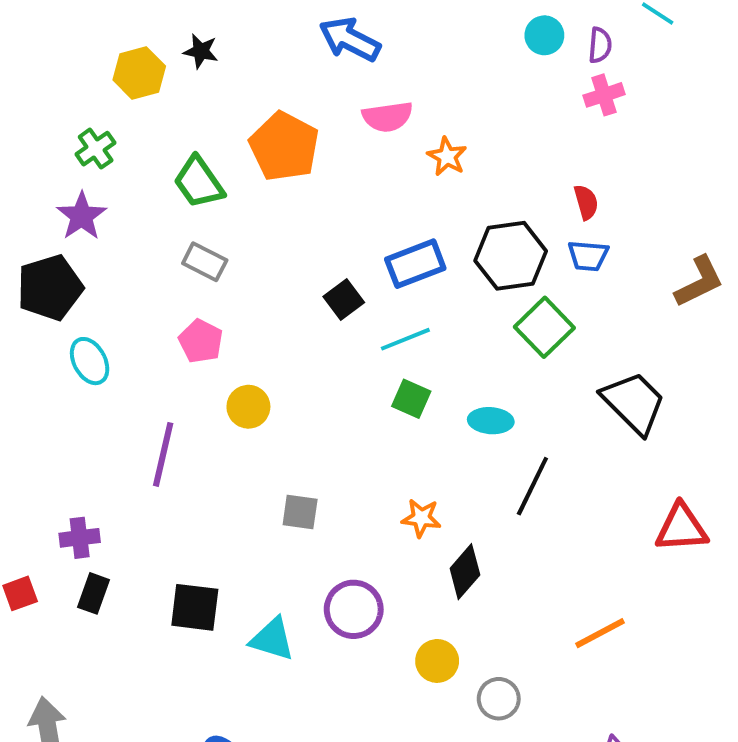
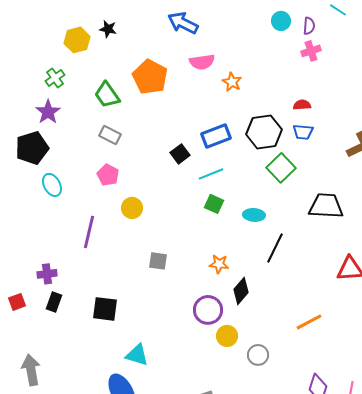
red semicircle: (586, 202) -> (302, 105), turned -78
black trapezoid: (634, 403) -> (326, 206), turned -42
purple circle: (354, 609) -> (208, 310), moved
cyan triangle: (272, 639) -> (137, 355), moved

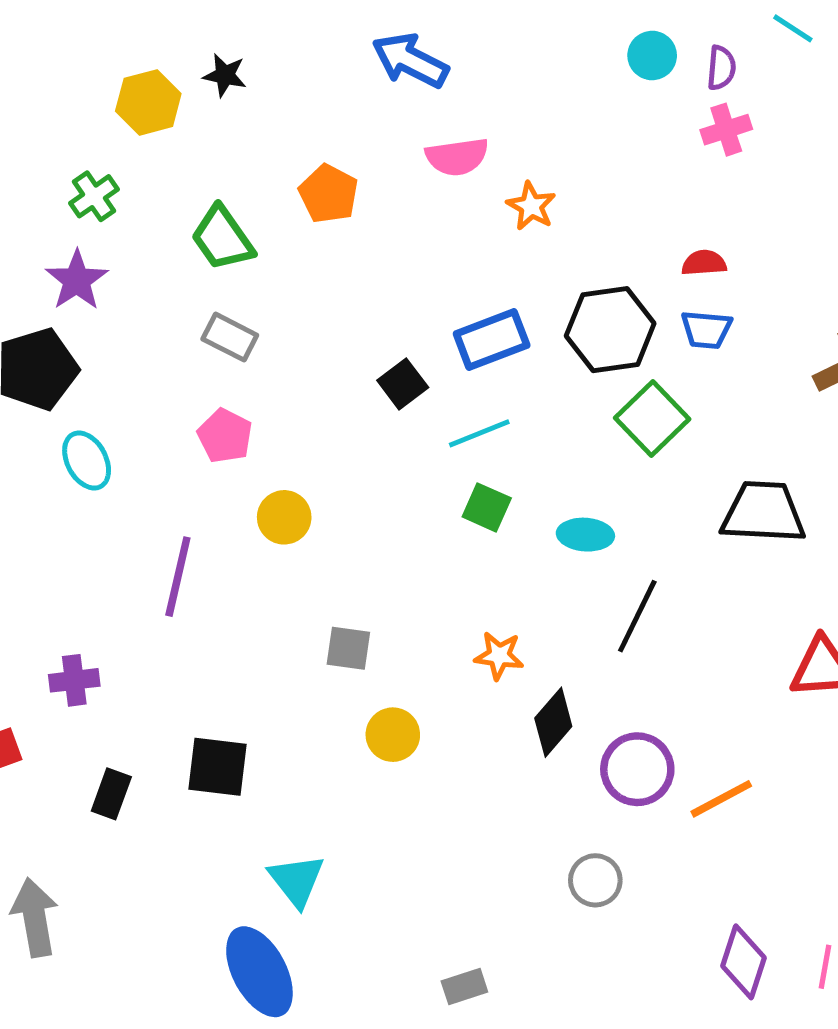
orange pentagon: (150, 77) -> (329, 194), size x0.7
black rectangle: (54, 302) -> (111, 794), moved
purple circle: (208, 310) -> (637, 769), moved
yellow circle: (227, 336) -> (393, 735), moved
cyan triangle: (137, 355) -> (297, 880), turned 35

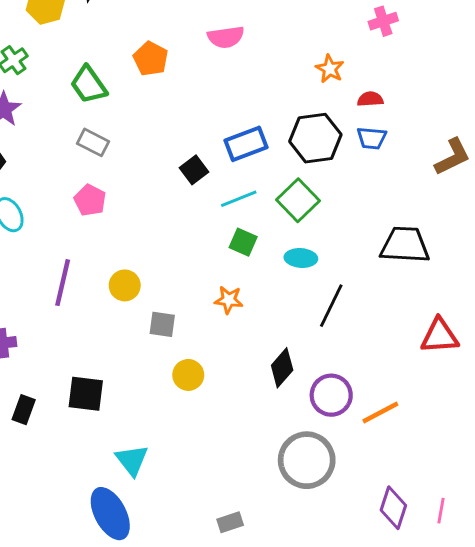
orange star: (531, 206) -> (330, 69), moved
green square: (652, 419) -> (298, 200), moved
yellow circle: (284, 517) -> (125, 285), moved
orange star: (499, 656) -> (229, 300), moved
gray circle: (595, 880) -> (307, 460), size x1.8

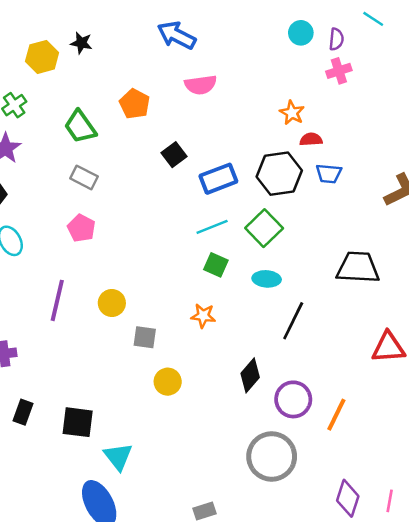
red semicircle: (370, 99) -> (311, 139), moved
black square: (194, 170) -> (174, 155), moved
black square: (86, 394) -> (78, 422), moved
orange line: (380, 412) -> (336, 415), turned -36

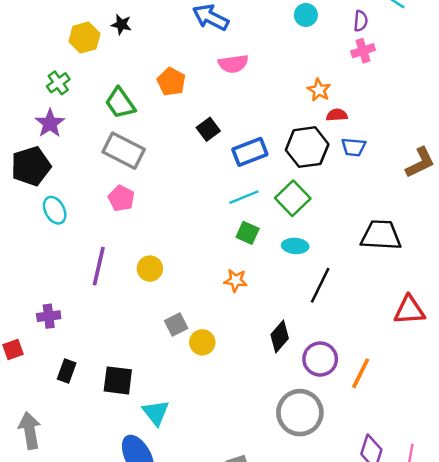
cyan circle: (301, 33) -> (306, 15), moved
gray rectangle: (84, 177) -> (124, 151), size x1.6
gray square: (145, 337) -> (176, 325), moved, turned -35

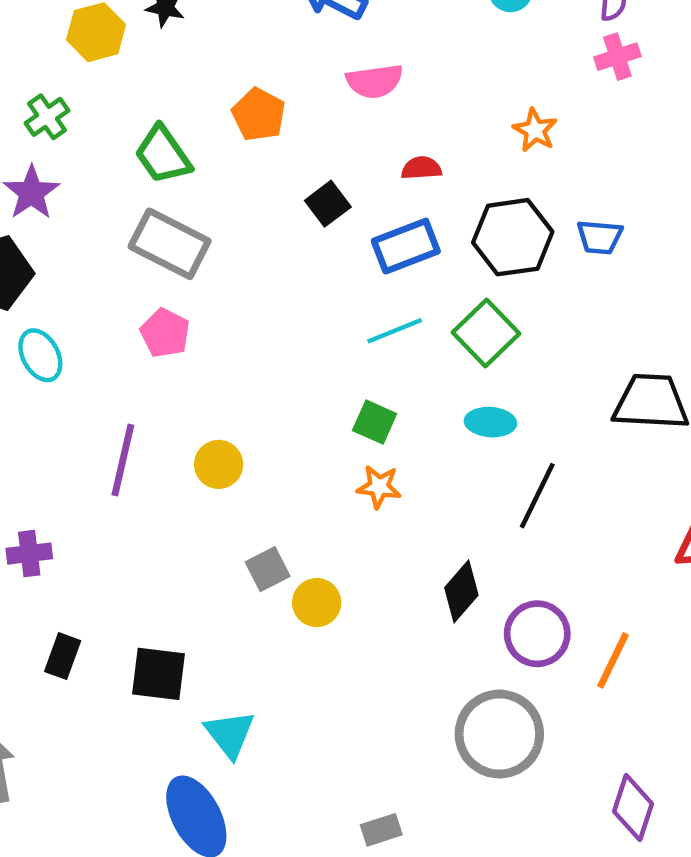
red semicircle: (337, 115) -> (421, 168), moved
green square: (248, 233) -> (375, 422), moved

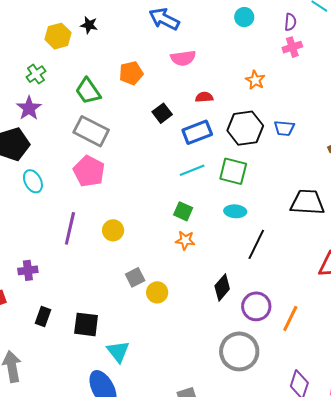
orange pentagon: (259, 115) -> (131, 73), turned 30
pink pentagon: (165, 333) -> (89, 171), size x1.4
green square: (486, 333) -> (233, 171), turned -32

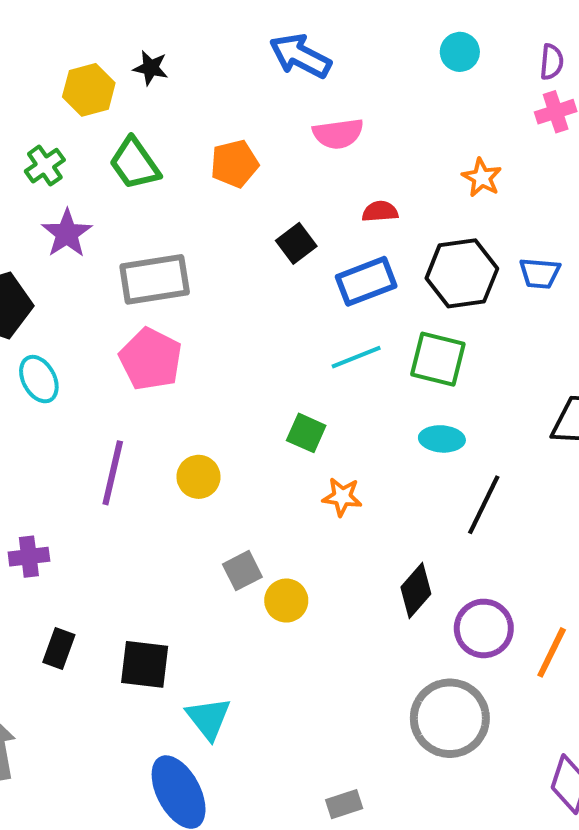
green trapezoid: (88, 91) -> (135, 164), moved
purple star: (29, 108) -> (67, 233), moved
gray rectangle: (91, 131) -> (155, 279), turned -36
green square: (183, 211) -> (306, 433), moved

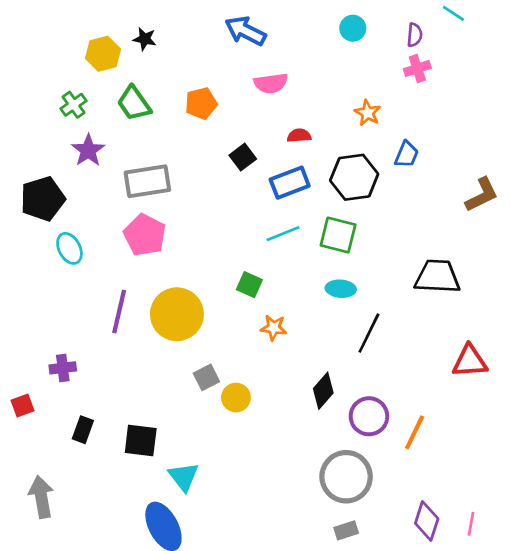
blue trapezoid: (540, 273) -> (407, 154), moved, turned -72
yellow circle: (198, 477) -> (177, 314), size x1.8
gray rectangle: (344, 804) -> (346, 530), moved

